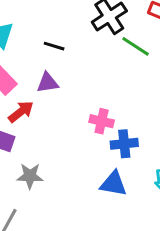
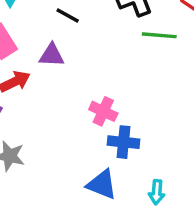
green line: (136, 46) -> (159, 35), turned -40

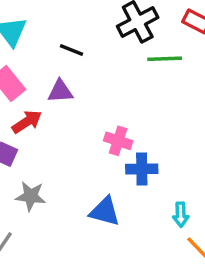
blue triangle: (102, 185) -> (105, 211), moved

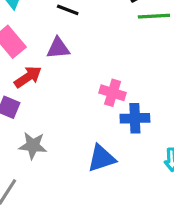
blue triangle: (105, 211) -> (101, 158), turned -32

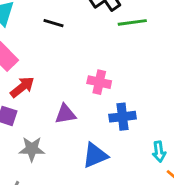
purple triangle: (58, 48) -> (65, 114), moved
pink cross: (113, 93) -> (99, 82), moved

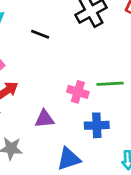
green line: (132, 22) -> (110, 84), moved

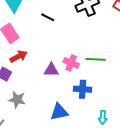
purple triangle: (44, 119) -> (51, 70), moved

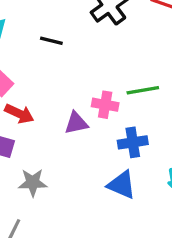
red arrow: (19, 56) -> (19, 114), turned 66
blue triangle: (59, 112) -> (122, 185), moved, turned 48

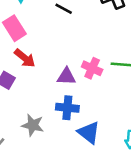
blue cross: (133, 142) -> (67, 108), moved
gray star: (33, 183) -> (33, 125), moved

